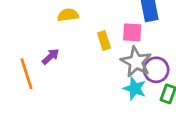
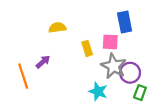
cyan star: (135, 89) -> (98, 91), moved

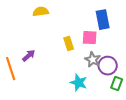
yellow semicircle: (57, 28) -> (41, 12), moved
gray star: (114, 66) -> (93, 60), size x0.7

